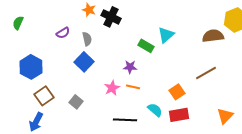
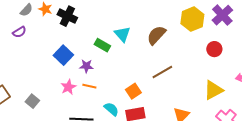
cyan triangle: (166, 35) -> (122, 34), turned -30
brown semicircle: (213, 36) -> (156, 35), moved, turned -40
gray semicircle: (87, 39) -> (26, 10), moved, turned 56
blue square: (84, 62) -> (63, 55), moved

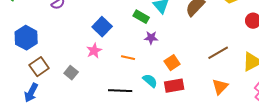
purple star: (86, 66) -> (151, 38), moved
brown line: (162, 72) -> (218, 53), moved
pink star: (68, 87) -> (94, 51), moved

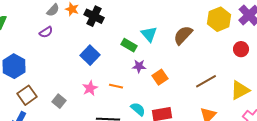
pink star: (94, 51) -> (90, 88), moved
orange square: (172, 63) -> (160, 77), moved

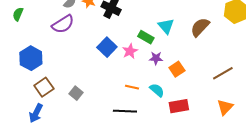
purple semicircle: (46, 32) -> (63, 24), size x1.6
orange line: (116, 86) -> (132, 87), moved
pink star: (90, 88) -> (130, 51), moved
cyan semicircle: (138, 109) -> (157, 90), moved

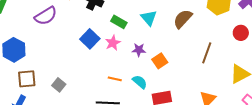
green rectangle: (146, 37) -> (119, 22), moved
brown line: (223, 73) -> (207, 53), moved, turned -40
brown square: (44, 87) -> (27, 79), turned 30

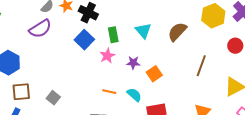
green rectangle: (119, 22) -> (113, 35), turned 49
blue square: (90, 39) -> (84, 40), moved

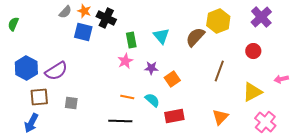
yellow hexagon: (213, 16) -> (218, 21), moved
purple semicircle: (40, 29) -> (56, 71), moved
blue square: (84, 40) -> (83, 32), moved, turned -30
gray square: (53, 98) -> (71, 103), turned -32

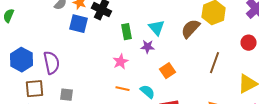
pink star: (125, 61) -> (121, 62), moved
purple star: (151, 68) -> (148, 47), moved
purple semicircle: (56, 71) -> (52, 63), turned -70

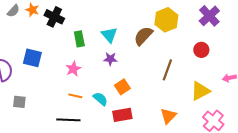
blue square: (79, 24) -> (32, 58), moved
purple star: (148, 47) -> (110, 59), moved
orange square: (168, 71) -> (122, 87), moved

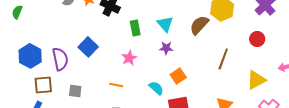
blue square: (32, 58) -> (88, 47), turned 30
orange line: (75, 96) -> (116, 85), moved

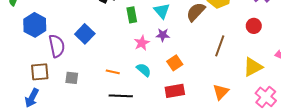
blue hexagon: (30, 56) -> (35, 25), moved
pink star: (129, 58) -> (142, 43), moved
cyan semicircle: (156, 88) -> (144, 70), moved

